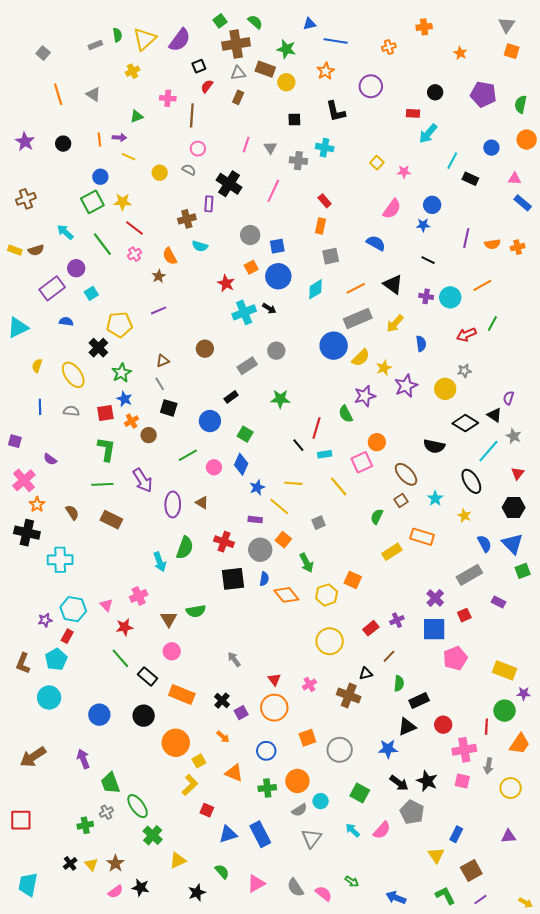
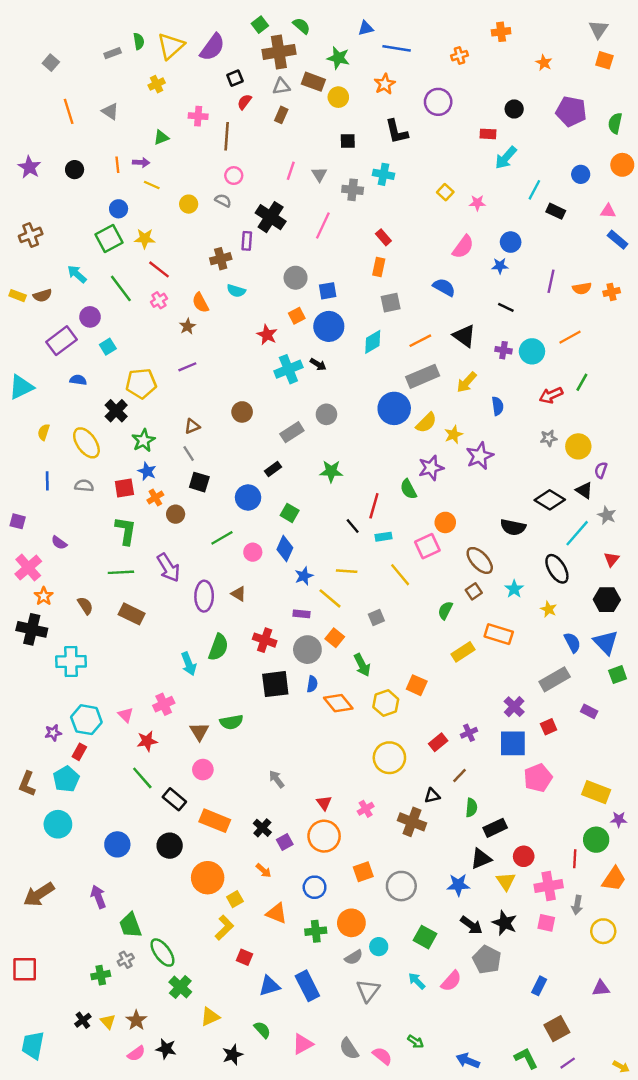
yellow circle: (445, 389) -> (578, 446), moved
yellow triangle: (436, 855) -> (506, 881), moved

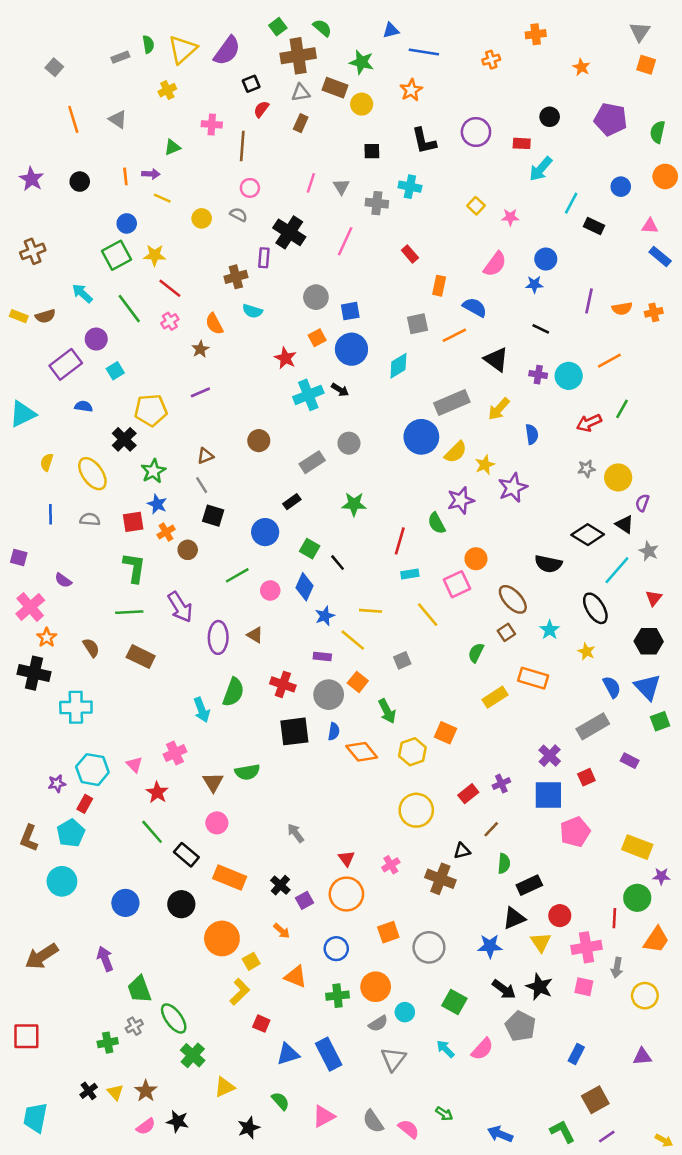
purple circle: (438, 102) -> (476, 132), moved
orange rectangle: (379, 267) -> (439, 286), moved
orange line: (420, 341) -> (454, 335), moved
black line: (353, 526) -> (338, 563), moved
red star: (147, 741) -> (157, 792), turned -30

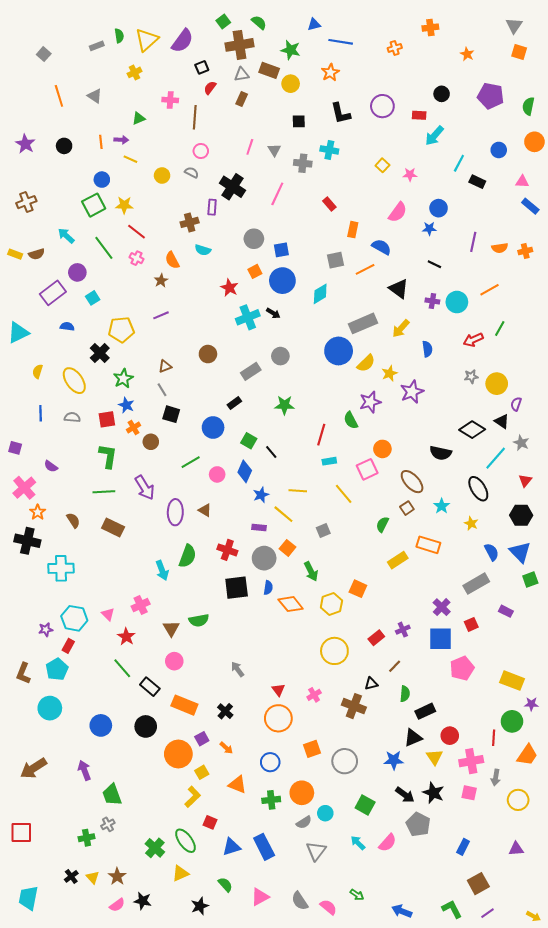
pink cross: (170, 321) -> (137, 258), turned -32
purple square: (305, 900) -> (202, 739), moved
green ellipse: (174, 1018) -> (185, 841), moved

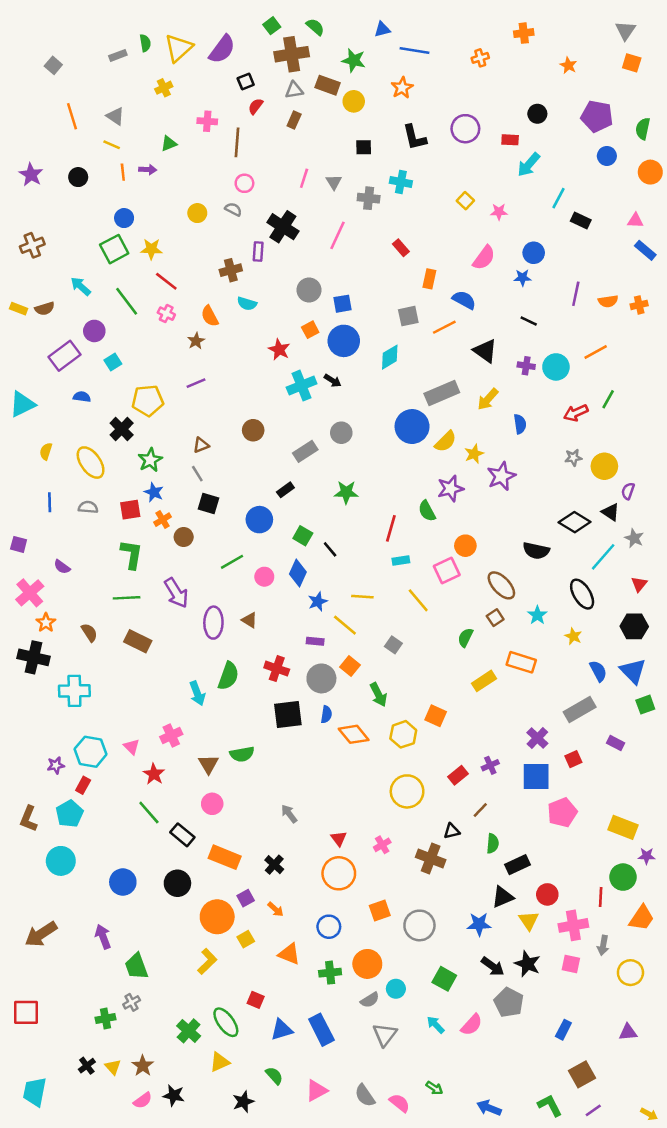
blue circle: (499, 150) -> (607, 156), moved
yellow line: (130, 159) -> (112, 145), moved
gray square: (323, 531) -> (393, 645), turned -32
yellow L-shape: (193, 797) -> (207, 961), moved

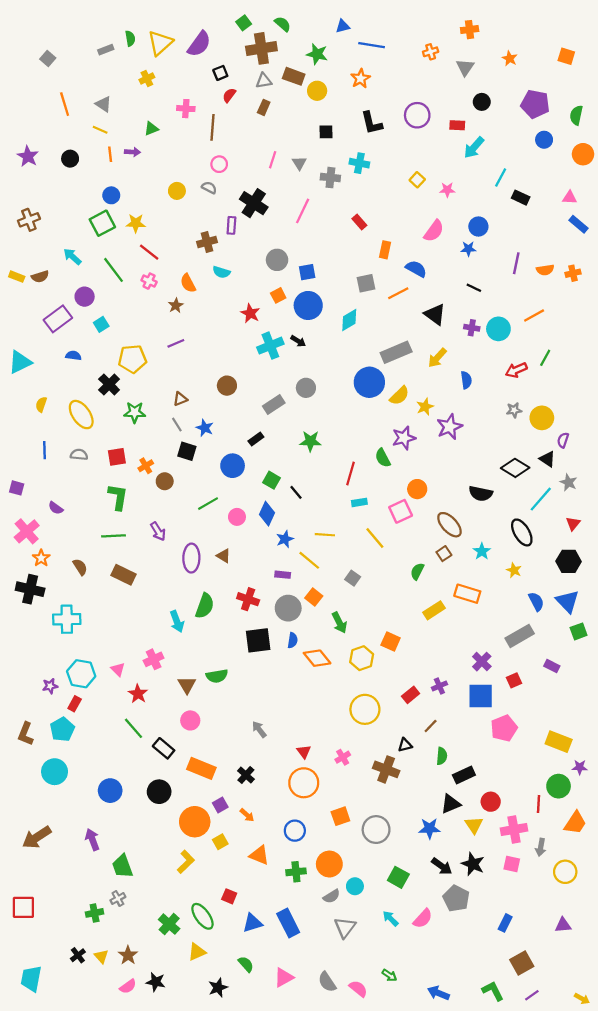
gray triangle: (625, 31) -> (465, 67), moved
green star: (150, 460) -> (135, 412), turned 30
blue star: (154, 492) -> (205, 428), moved
purple arrow: (176, 593) -> (158, 531), size x0.7

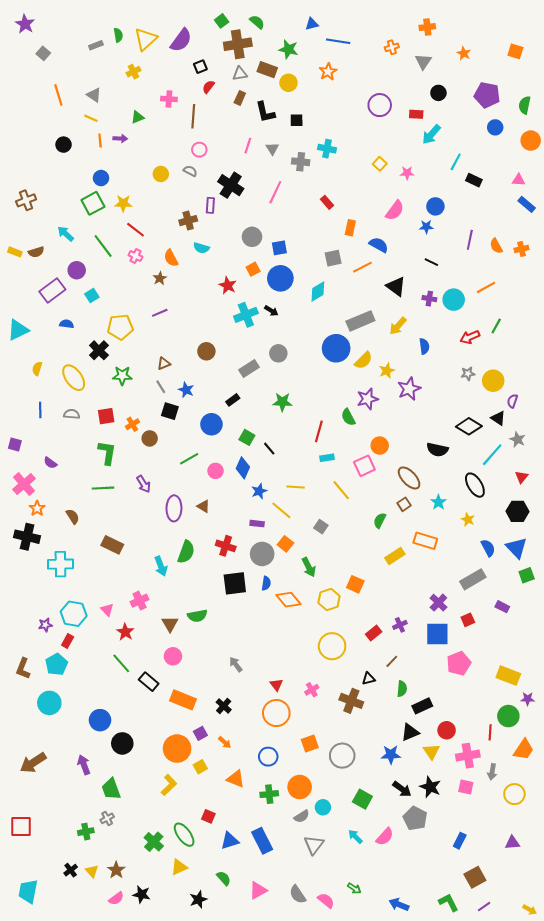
black L-shape: (372, 123) -> (265, 112), moved
purple star: (28, 156) -> (25, 24), moved
orange semicircle: (545, 270) -> (496, 246), turned 70
brown rectangle: (123, 575) -> (112, 545), moved
black circle: (159, 792) -> (122, 743), moved

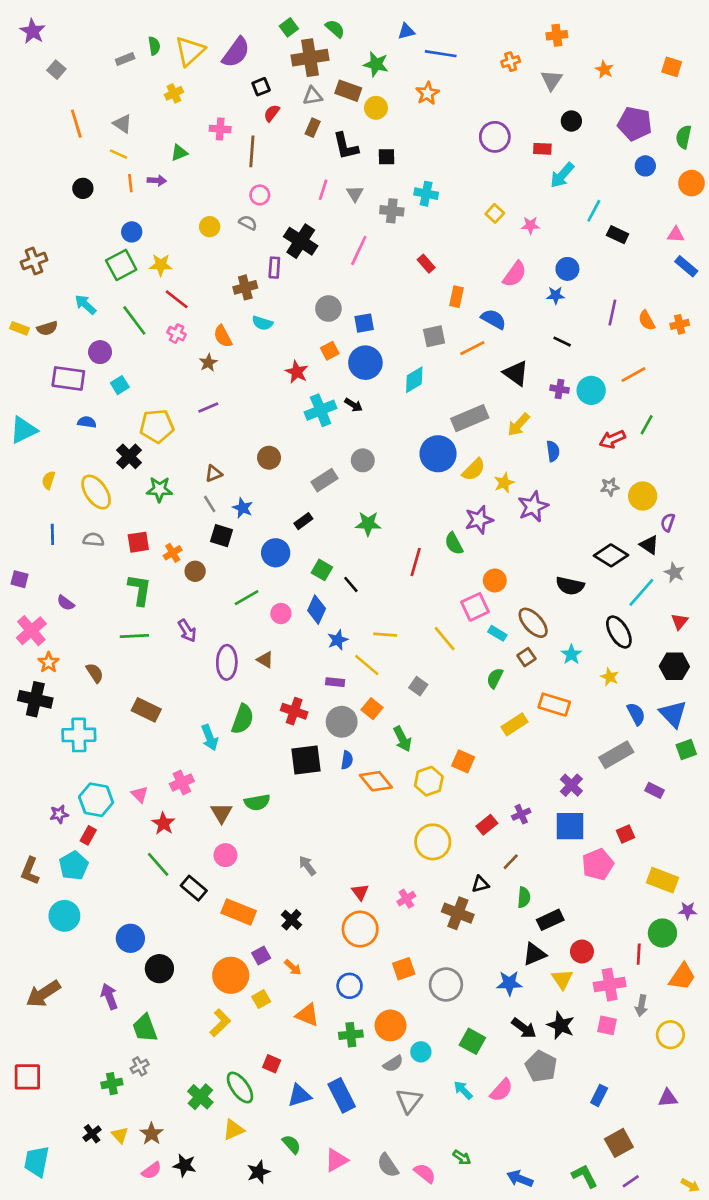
purple rectangle: (52, 290) -> (68, 378), turned 45
cyan rectangle: (327, 458) -> (497, 633), moved, turned 40
red square: (468, 620) -> (626, 834), moved

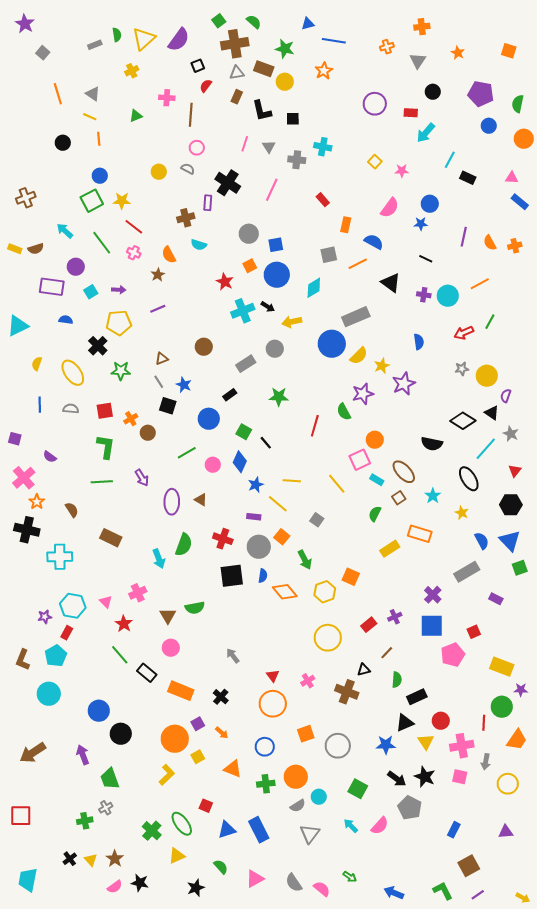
purple arrow: (157, 180) -> (119, 290), moved
yellow arrow: (519, 425) -> (292, 322), moved, turned 36

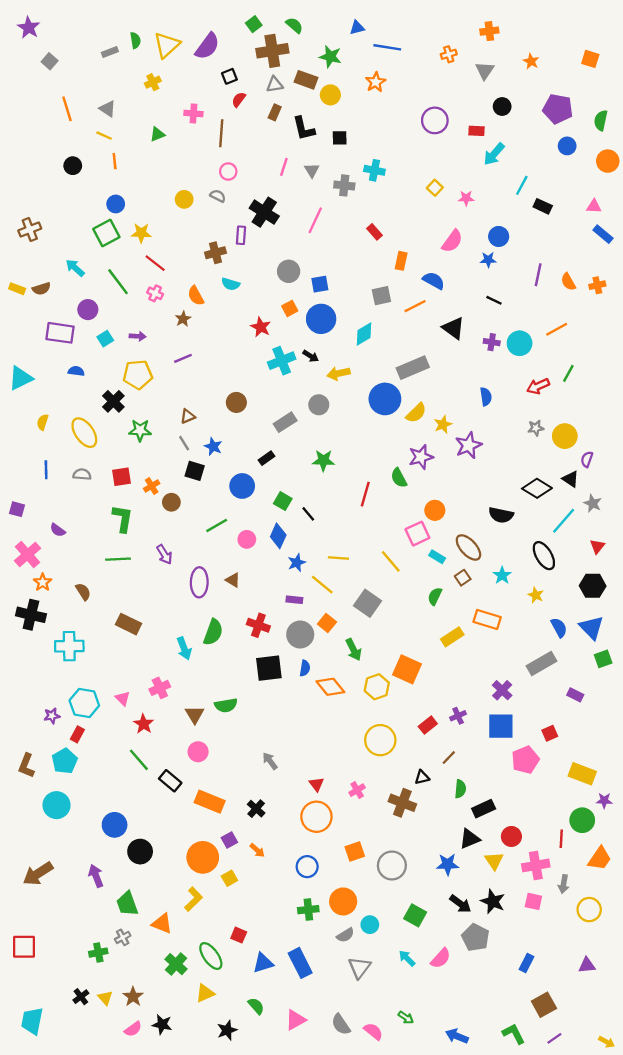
gray square: (317, 520) -> (368, 603), size x1.6
orange square: (351, 577) -> (407, 669), size x1.4
orange triangle: (233, 769) -> (162, 923), moved

